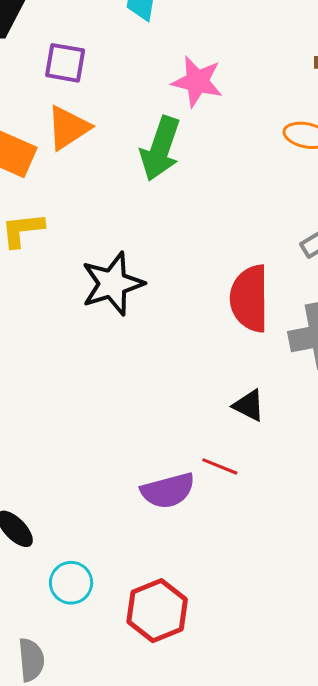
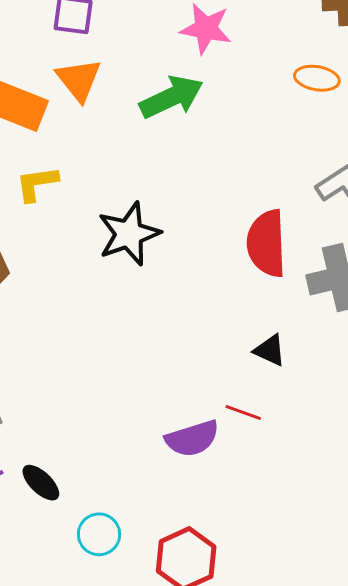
orange triangle: (68, 128) -> (79, 80), turned -33
green arrow: (160, 149) -> (172, 97), turned -132

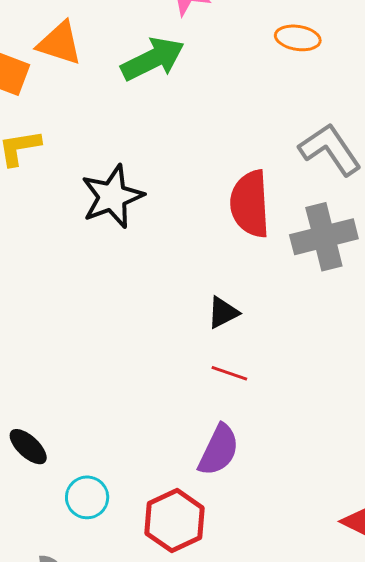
orange triangle: (79, 80) -> (60, 43), turned -33
black triangle: (270, 350) -> (223, 313), moved, turned -51
purple semicircle: (192, 438) -> (219, 450), moved, turned -46

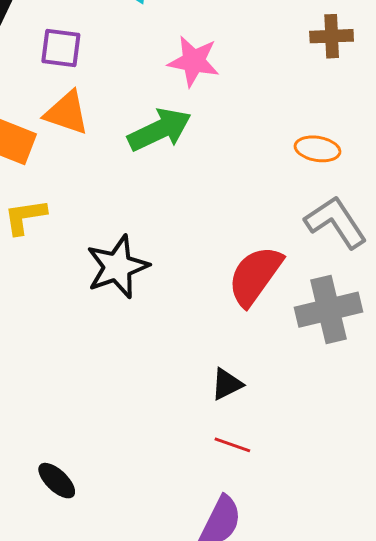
orange ellipse: (298, 38) -> (318, 149), moved
red semicircle: (250, 204) -> (255, 276), turned 38
black ellipse: (28, 447) -> (57, 481), moved

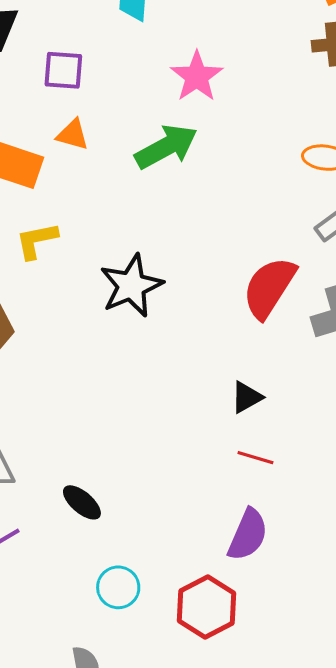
pink star: (194, 61) -> (197, 76), turned 30
orange triangle: (67, 113) -> (73, 135), size x0.7

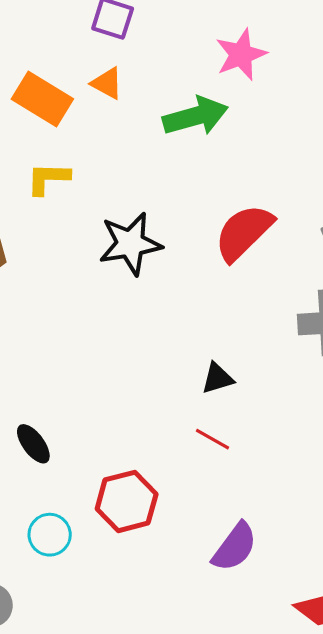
red semicircle: (269, 288) -> (244, 232), moved
purple semicircle: (248, 535) -> (235, 547), moved
red hexagon: (207, 607) -> (127, 501), moved

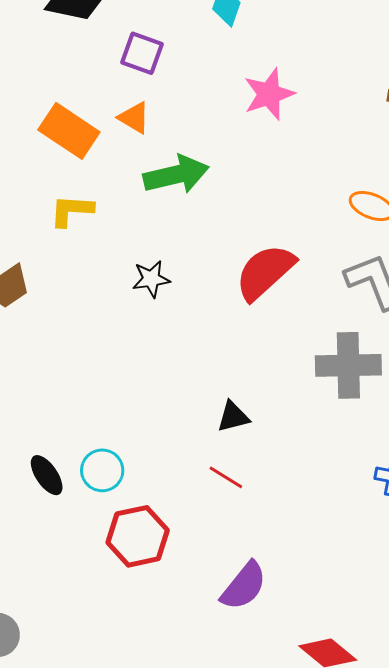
green arrow: (195, 116) -> (176, 175), moved
black star: (130, 244) -> (151, 279), size x0.6
cyan circle: (50, 535) -> (102, 470), moved

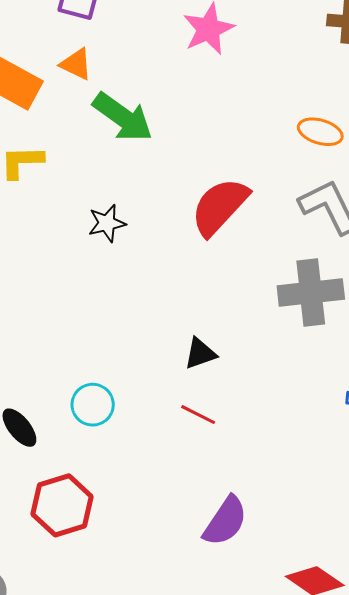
green arrow: (176, 175) -> (123, 117), turned 54
cyan circle: (102, 470) -> (93, 405), moved
red hexagon: (138, 536) -> (62, 505), moved

